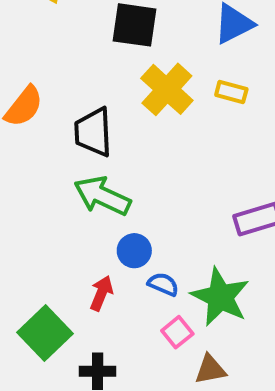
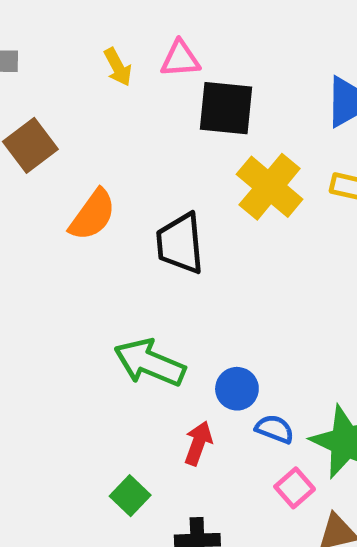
green arrow: (102, 196) -> (150, 363), moved
green square: (45, 333) -> (130, 496), size x0.6

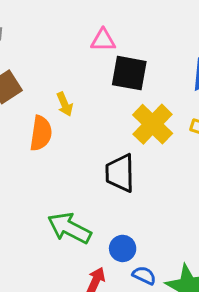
yellow arrow: (118, 67) -> (65, 104), moved
orange semicircle: (93, 215) -> (41, 133), turned -32
black trapezoid: (180, 243) -> (120, 173), moved

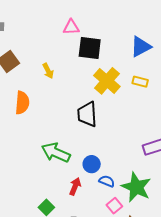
orange semicircle: (41, 133) -> (22, 103), moved

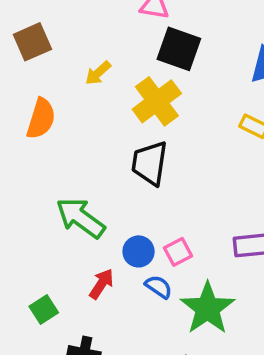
yellow arrow: (48, 71) -> (98, 73), turned 63
yellow cross: (107, 81) -> (157, 101), moved
pink square: (114, 206) -> (178, 252), moved

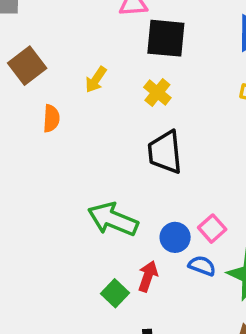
yellow cross: (157, 101) -> (157, 92), size x0.6
orange semicircle: (41, 119) -> (51, 118), moved, size x0.7
green square: (44, 310) -> (115, 293), moved

